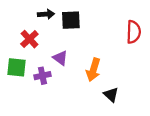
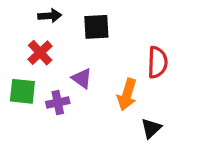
black arrow: (46, 14) -> (50, 16), moved
red semicircle: (134, 32) -> (157, 62), moved
black triangle: (111, 95) -> (151, 128), turned 35

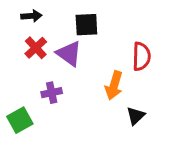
black arrow: (50, 16) -> (31, 16), moved
purple triangle: (82, 78) -> (69, 54), moved, size x1.4
green square: (22, 91) -> (20, 120), moved, turned -35

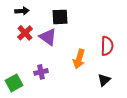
red semicircle: (141, 56) -> (107, 46), moved
purple cross: (52, 93) -> (41, 72), moved
black triangle: (136, 116) -> (104, 80), moved

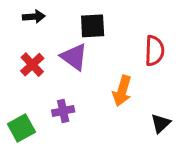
red cross: (25, 33) -> (32, 65), moved
red semicircle: (107, 46) -> (154, 51), moved

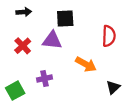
purple triangle: (74, 57) -> (52, 40), turned -30
orange arrow: (122, 91) -> (86, 64), turned -78

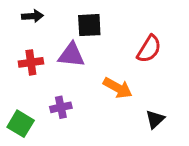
red semicircle: (109, 36) -> (149, 49), turned 30
red cross: (23, 46) -> (31, 62), turned 35
green square: (15, 91) -> (21, 124), turned -30

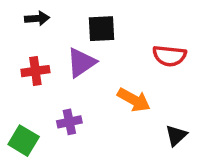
red semicircle: (149, 49) -> (169, 56), turned 64
purple triangle: (71, 55) -> (81, 63), turned -40

